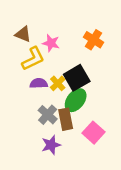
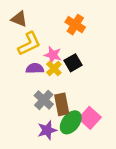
orange cross: (94, 40) -> (75, 25), moved
pink star: (51, 43) -> (53, 55), moved
black square: (77, 78) -> (73, 63), size x0.7
green ellipse: (76, 100) -> (71, 122), moved

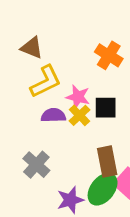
black square: (73, 63) -> (106, 108), turned 30
gray cross: (44, 100) -> (36, 165), moved
brown rectangle: (62, 104) -> (107, 161), moved

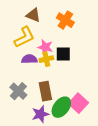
brown triangle: (32, 48) -> (33, 15), moved
yellow cross: (79, 115) -> (46, 59), turned 32
brown rectangle: (107, 161) -> (45, 91), moved

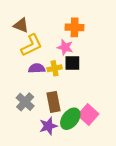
brown triangle: (33, 15) -> (21, 25), moved
orange cross: (65, 20) -> (75, 27), turned -30
pink star: (45, 47) -> (65, 47), moved

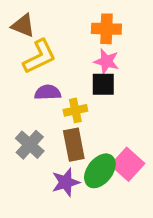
pink star: (65, 47) -> (106, 61), moved
yellow cross: (55, 68) -> (75, 110), moved

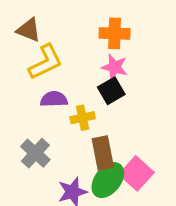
black square: (103, 84) -> (111, 91), turned -30
brown rectangle: (74, 145) -> (103, 153), moved

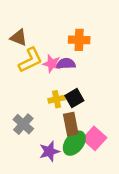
pink star: (115, 67) -> (52, 64), moved
black square: (111, 91) -> (74, 98), moved
purple semicircle: (54, 99) -> (66, 64), moved

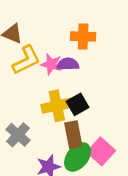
yellow cross: (57, 99) -> (57, 106), size x1.5

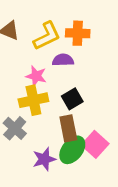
yellow L-shape: (26, 60) -> (47, 36), moved
pink star: (51, 64) -> (36, 76), moved
yellow cross: (57, 106) -> (33, 100), moved

